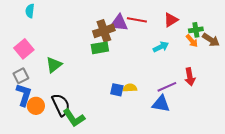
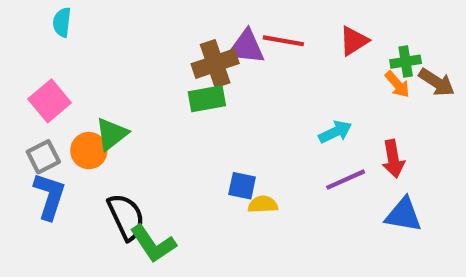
cyan arrow: (161, 47) -> (335, 132), moved
yellow semicircle: (130, 88) -> (263, 204), moved
blue triangle: (161, 104) -> (404, 215), moved
orange circle: (36, 106) -> (89, 151), moved

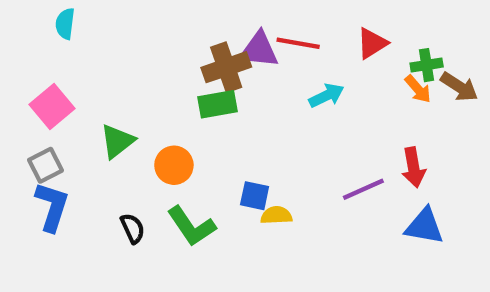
cyan arrow: (335, 132) -> (326, 96), moved
orange circle: (89, 151) -> (174, 165), moved
black semicircle: (126, 217) -> (133, 228), size x0.6
green L-shape: (153, 244) -> (191, 226), moved

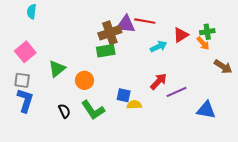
red triangle: (372, 43) -> (181, 35), moved
brown arrow: (459, 87) -> (223, 67), moved
gray square: (45, 165) -> (22, 80), turned 35
red arrow: (414, 167) -> (159, 81), moved, turned -126

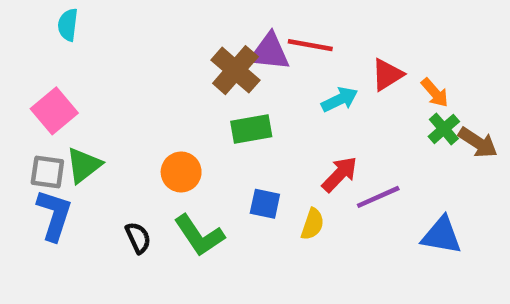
green cross: (207, 32) -> (444, 129), moved, turned -32
brown cross: (110, 33) -> (235, 70), turned -30
green rectangle: (106, 51) -> (251, 129), moved
green triangle: (57, 69) -> (84, 165), moved
yellow semicircle: (134, 105) -> (312, 224), moved, turned 112

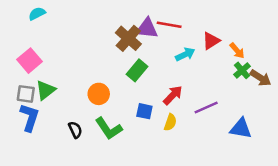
cyan semicircle: (68, 25) -> (37, 14), turned 56
green rectangle: (251, 129) -> (137, 70), turned -40
red arrow: (340, 174) -> (173, 95), moved

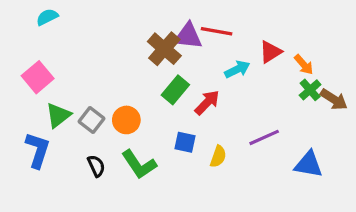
gray square: (26, 94) -> (91, 120), moved, turned 30
red arrow: (173, 95) -> (207, 103), moved

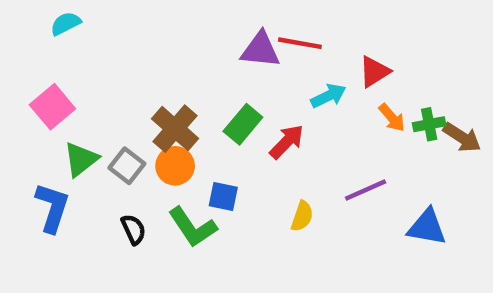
brown cross: (164, 49) -> (175, 129), moved
orange arrow: (304, 65) -> (392, 118), moved
green cross: (310, 90) -> (429, 124), turned 30
blue square: (185, 142) -> (223, 197), moved

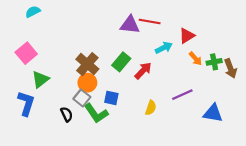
brown arrow: (462, 137) -> (230, 68), turned 36
gray square: (127, 166) -> (82, 98), moved

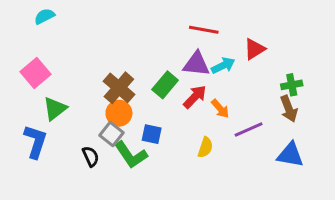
purple triangle: (130, 25) -> (196, 64), moved
orange arrow: (196, 59) -> (220, 109), moved
brown arrow: (230, 68) -> (289, 109), moved

